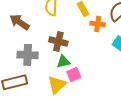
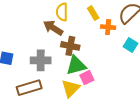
brown arrow: (19, 22) -> (53, 28), moved
green triangle: (63, 62) -> (76, 65), size x1.5

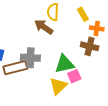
brown cross: (70, 46) -> (90, 46), moved
brown rectangle: (29, 88) -> (15, 68), moved

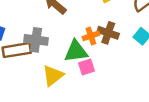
orange cross: (97, 28) -> (91, 36), moved, turned -32
yellow triangle: (58, 86) -> (53, 76), moved

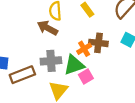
gray cross: (36, 40) -> (51, 61), moved

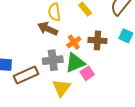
orange cross: (84, 49) -> (74, 42), moved

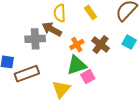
brown cross: (97, 40) -> (101, 45), turned 30
gray cross: (53, 60) -> (35, 39), moved

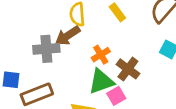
brown arrow: (52, 29) -> (68, 36), turned -60
brown cross: (101, 45) -> (128, 69), moved

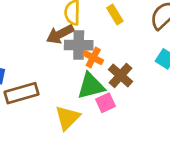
gray cross: (46, 49) -> (79, 45), moved
orange cross: (101, 55) -> (93, 58), turned -36

